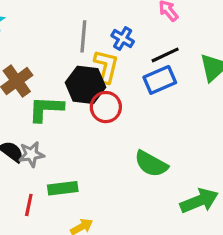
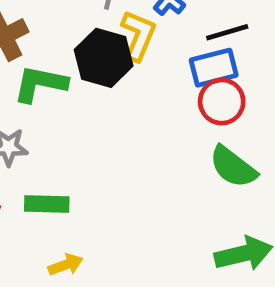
red circle: (106, 107) -> (222, 102), moved
green semicircle: (151, 164) -> (233, 167), moved

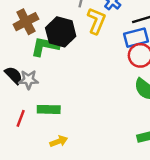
black hexagon: (104, 58) -> (61, 32), moved

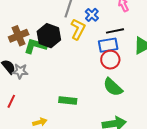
brown cross: (26, 22) -> (19, 36), moved
green rectangle: (49, 109) -> (68, 101), moved

